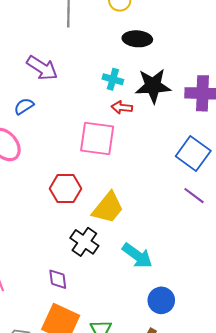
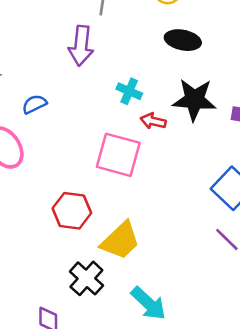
purple arrow: (42, 68) -> (81, 46), moved, turned 56
cyan cross: (113, 79) -> (129, 91), moved

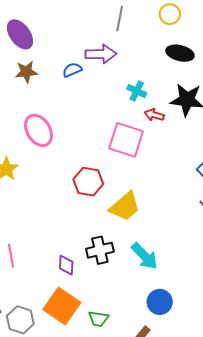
purple arrow: (81, 46) -> (101, 54), turned -100
blue semicircle: (34, 104) -> (72, 70), moved
black cross: (86, 278) -> (100, 250), moved, turned 32

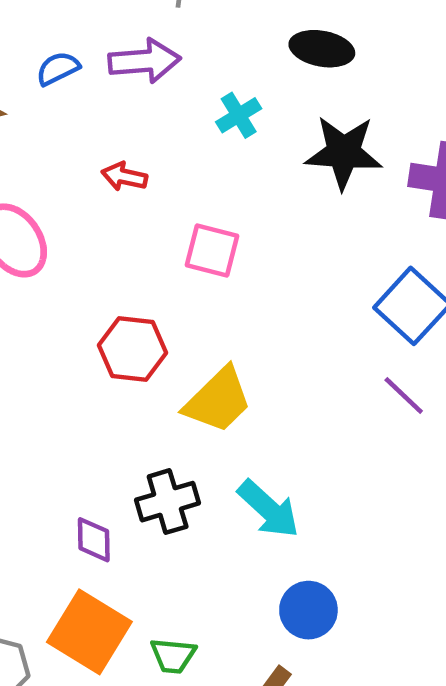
blue semicircle: (72, 70) -> (58, 68), moved
cyan cross: (137, 91) -> (239, 115), moved, turned 36
red arrow: (154, 115) -> (124, 177), moved
pink square: (126, 140) -> (212, 250), size x0.7

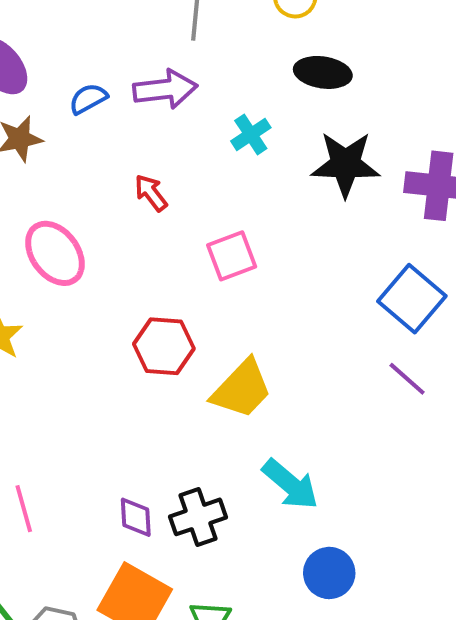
red arrow: (124, 177) -> (151, 193), turned 42
pink square: (212, 250) -> (232, 256), turned -33
black cross: (168, 502) -> (198, 517), moved

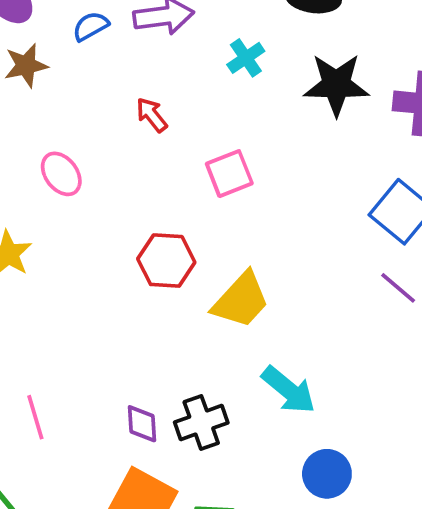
pink ellipse: (55, 253) -> (61, 174), size x0.7

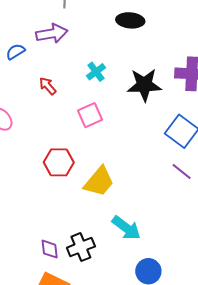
blue semicircle: (91, 26) -> (15, 52), moved
cyan cross: (246, 58) -> (96, 72), moved
black star: (336, 85) -> (144, 85), moved

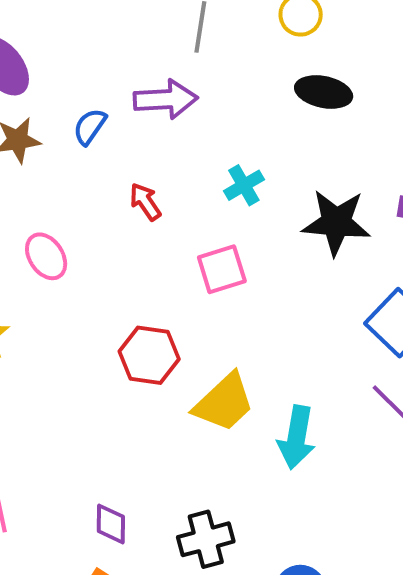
blue semicircle: (15, 52) -> (90, 127), turned -30
cyan arrow: (126, 228) -> (297, 437), moved, turned 56
black cross: (81, 247) -> (206, 539), moved

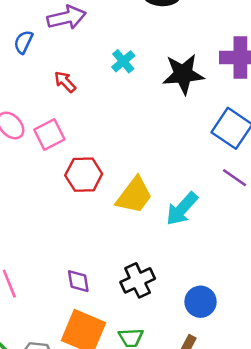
pink square: (222, 269) -> (49, 134), moved
cyan arrow: (297, 437) -> (182, 209), turned 42

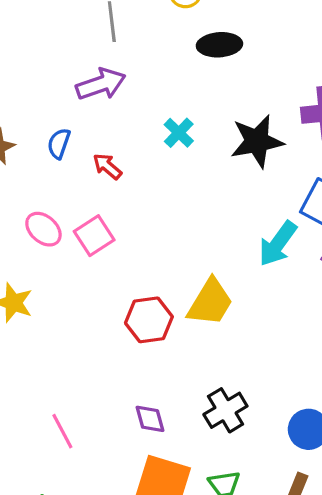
blue semicircle: (23, 42) -> (59, 144), moved
red hexagon: (84, 175) -> (149, 320), moved
cyan arrow: (182, 209) -> (278, 244), moved

